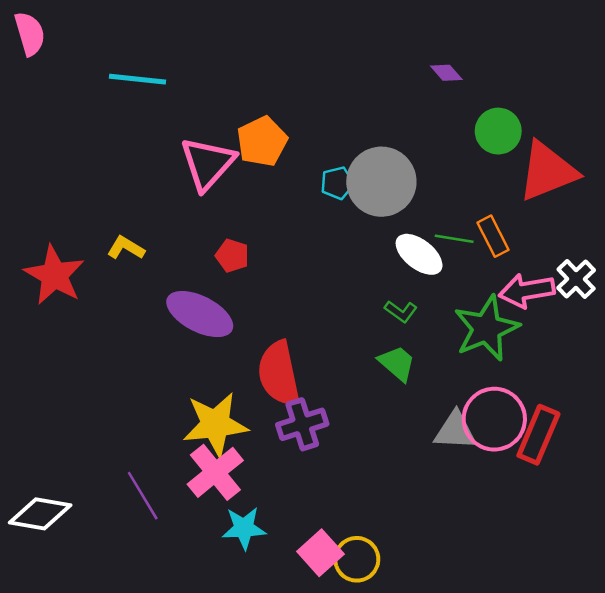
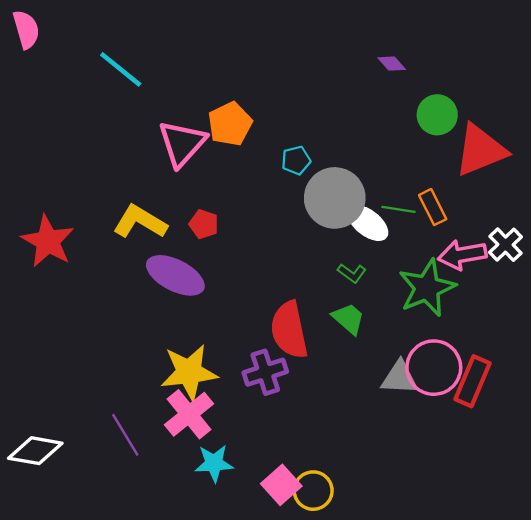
cyan line: (137, 79) -> (121, 69), turned 33
gray circle: (381, 182) -> (335, 198), moved
yellow L-shape: (126, 248) -> (140, 222), moved, size x1.6
red semicircle: (279, 374) -> (289, 330), moved

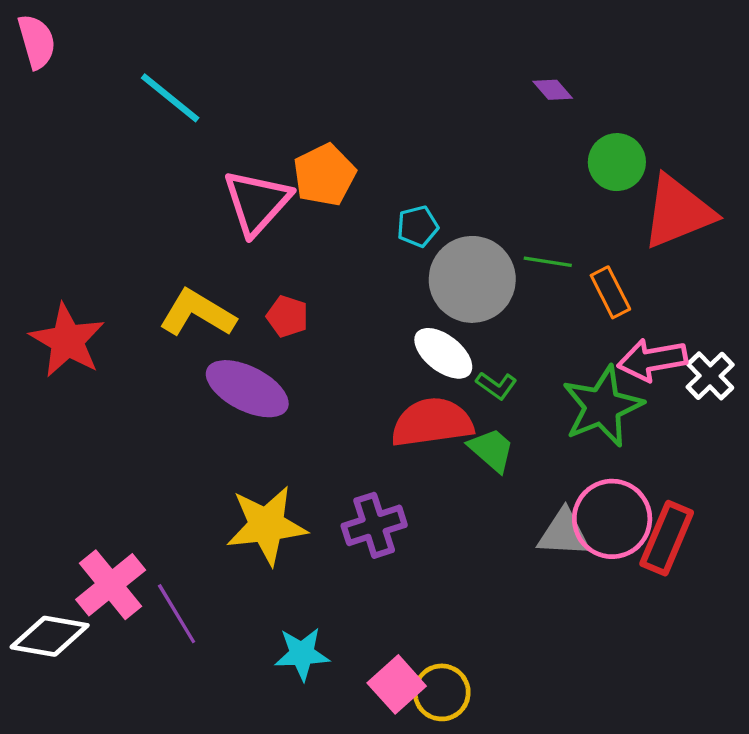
green line: (398, 209) -> (548, 262), moved
white ellipse: (368, 223) -> (443, 353), moved
white cross: (506, 245) -> (710, 376), moved
red semicircle: (289, 330) -> (432, 422), moved, turned 94
pink cross: (189, 414) -> (111, 585), moved

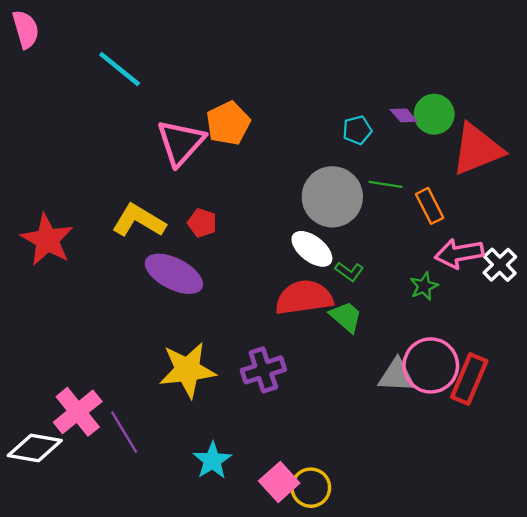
purple diamond: (553, 90) -> (404, 115), moved
cyan pentagon: (418, 226) -> (357, 130), moved
green star: (602, 406) -> (424, 286), size x0.5
cyan star: (302, 654) -> (212, 460), turned -30

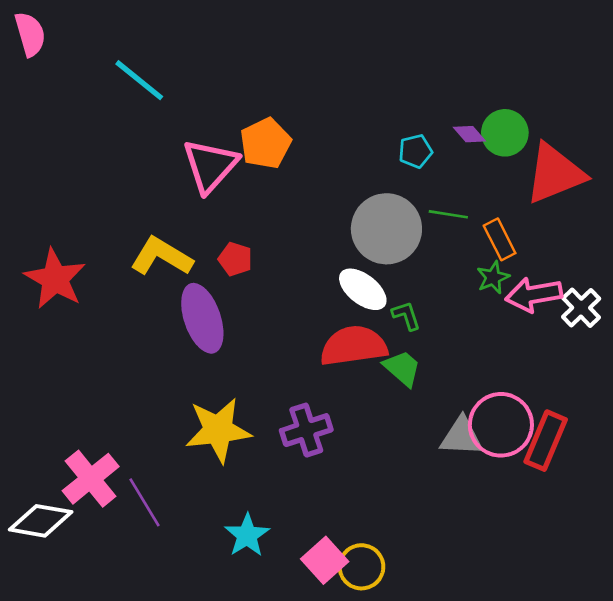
green L-shape: (349, 272) -> (406, 316), turned -144
purple ellipse: (174, 274) -> (202, 318), turned 44
green star: (424, 286) -> (493, 277), moved

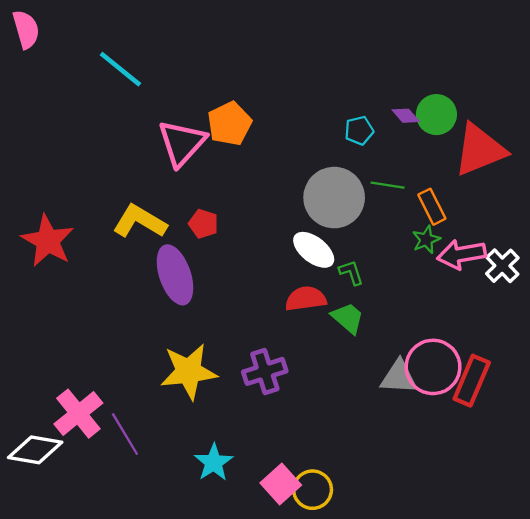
red semicircle: (354, 346) -> (306, 299), size x0.7

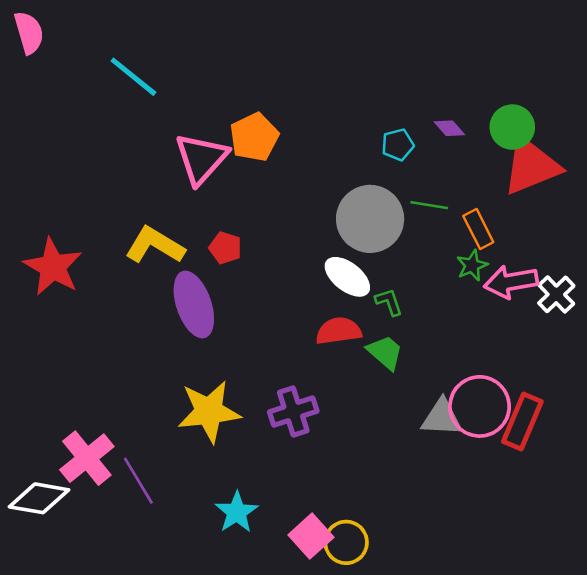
green circle: (436, 115) -> (512, 127), moved

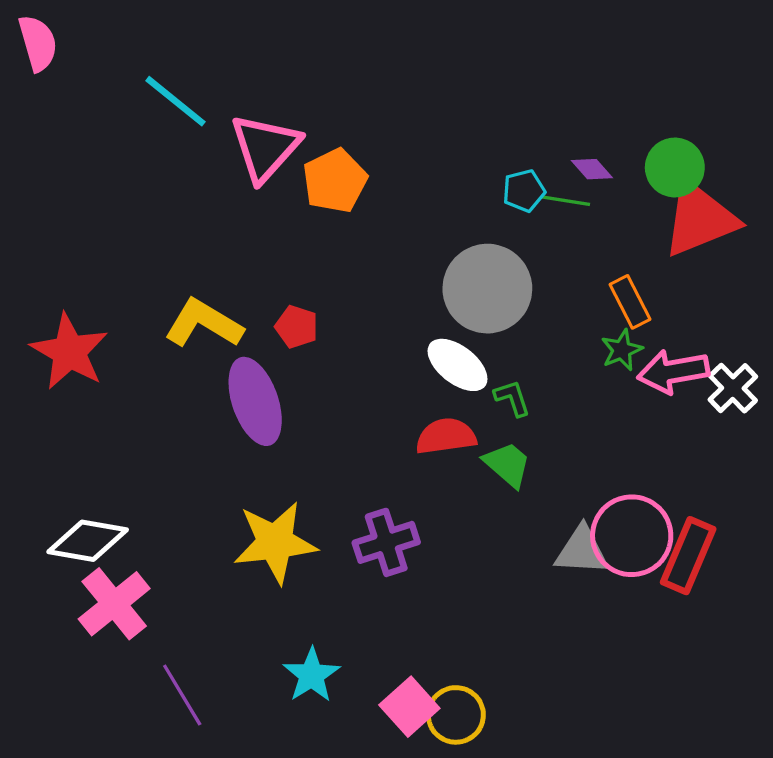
pink triangle: (201, 158) -> (265, 148), moved
green line: (429, 205) -> (565, 201), moved
purple line: (138, 481) -> (182, 695), moved
white diamond: (39, 498) -> (88, 541), moved

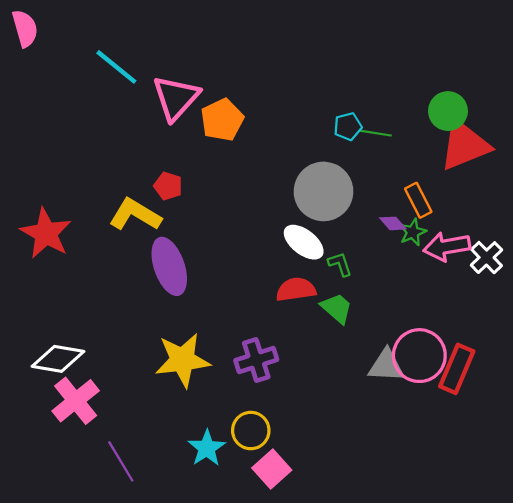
purple diamond: (592, 169) -> (393, 223), moved
red pentagon: (297, 327) -> (168, 186), moved
yellow circle: (456, 715) -> (251, 431), moved

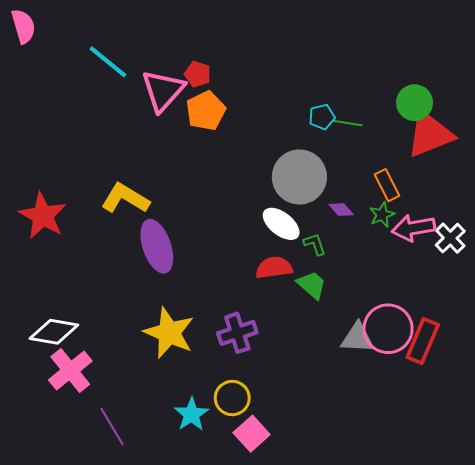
red pentagon: (168, 186) -> (198, 74), moved
purple diamond: (393, 223) -> (341, 210), moved
yellow star: (182, 360) -> (169, 333), turned 30

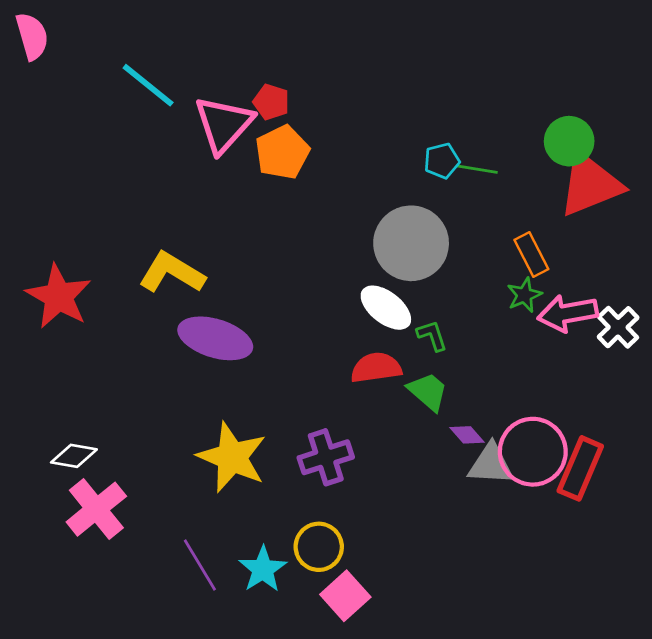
purple diamond: (341, 210) -> (467, 435), moved
purple ellipse: (157, 246) -> (215, 338), turned -54
white diamond: (54, 332) -> (74, 456), size x0.7
purple line: (112, 427) -> (200, 565), moved

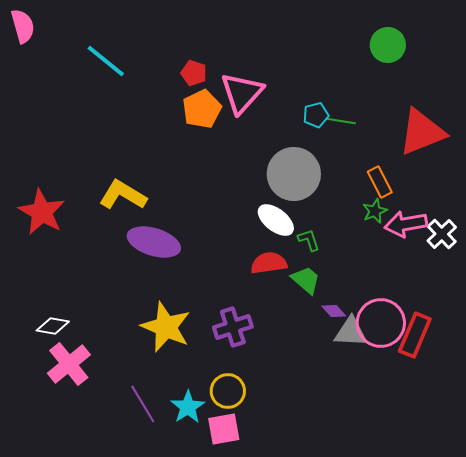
pink triangle: (224, 124) -> (242, 93), moved
green circle: (569, 141) -> (388, 45), moved
pink square: (345, 596) -> (224, 429), moved, turned 32

